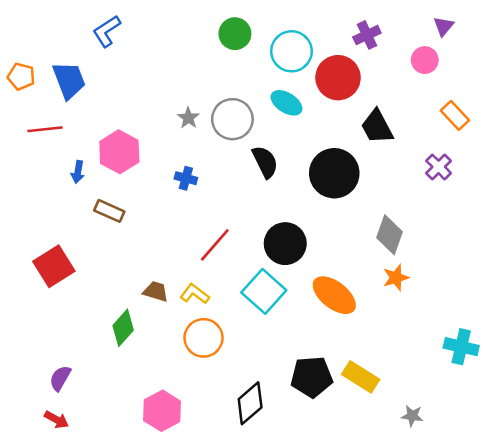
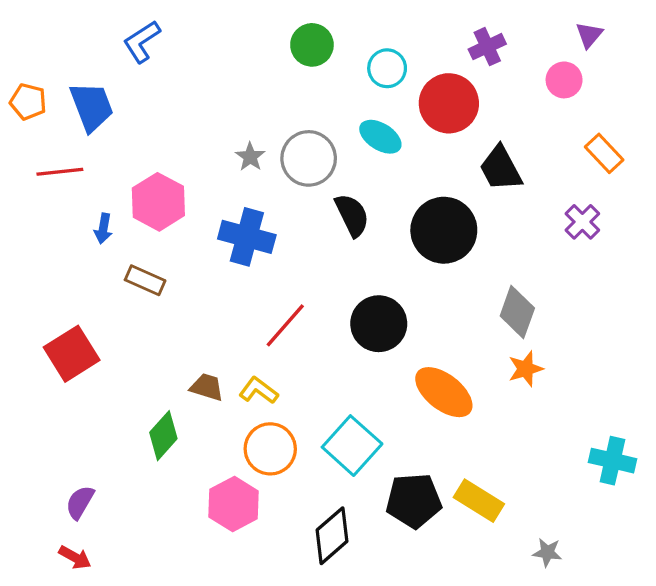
cyan circle: (292, 51) -> (387, 68), size x0.7
blue cross: (186, 178) -> (247, 237), size x1.8
cyan square: (264, 291) -> (352, 446), moved
pink hexagon: (162, 411) -> (234, 504), moved

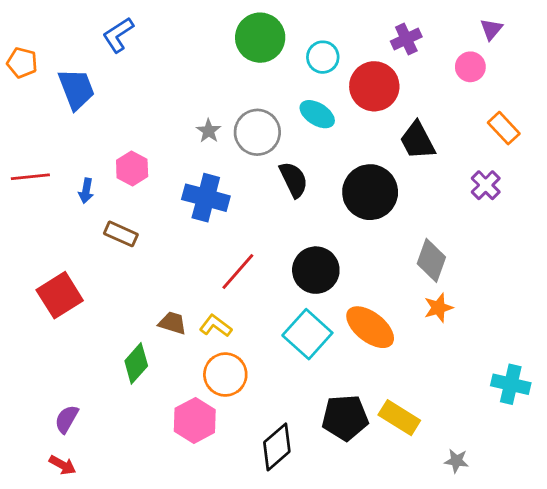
green circle: (312, 45) -> (260, 38), size x1.4
orange pentagon: (28, 102) -> (22, 63), moved
red line: (60, 172) -> (30, 177), moved
pink hexagon: (158, 202) -> (132, 168), size x0.7
cyan square: (352, 446) -> (307, 334), moved

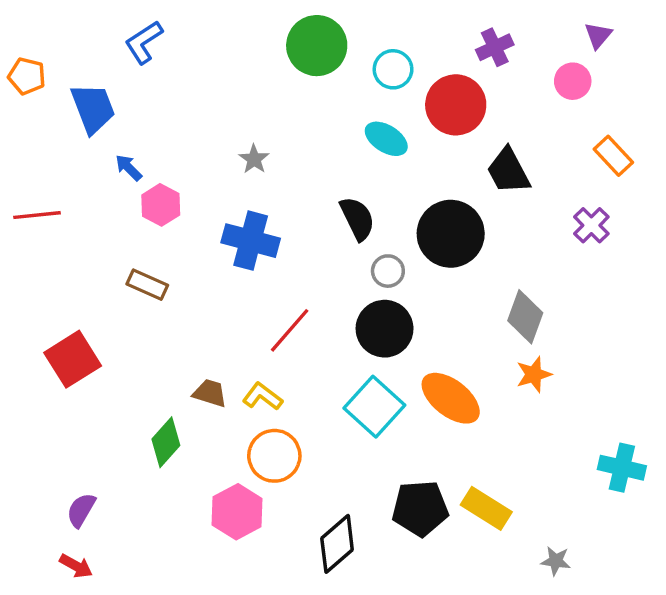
gray circle: (257, 132) -> (388, 271), moved, size x0.6
blue arrow: (86, 191) -> (129, 168), moved, turned 125

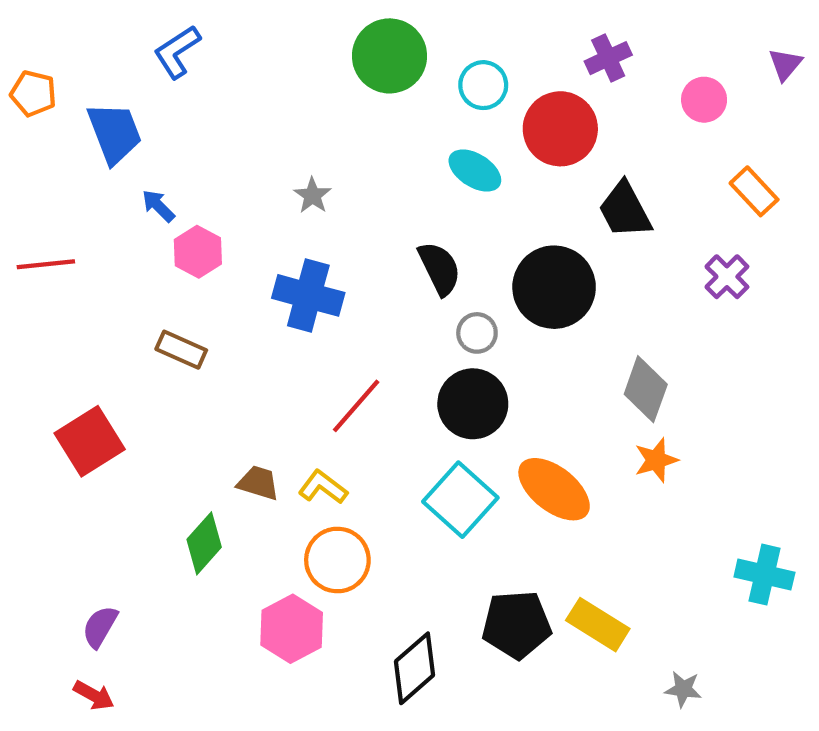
purple triangle: (598, 35) -> (785, 64), moved

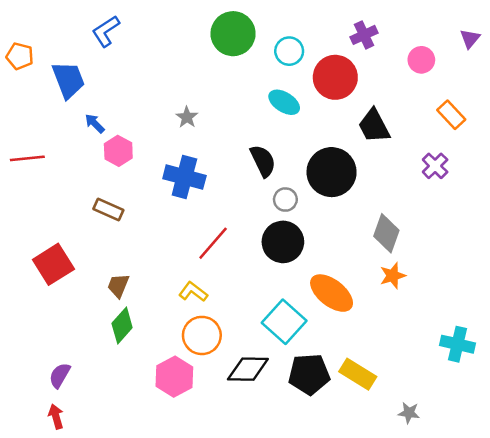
brown trapezoid: (258, 483) -> (118, 286), moved, turned -85
cyan square: (460, 500) -> (284, 322), moved
black diamond: (414, 668) -> (248, 369), moved, turned 42
red arrow: (94, 695) -> (56, 417), turned -135

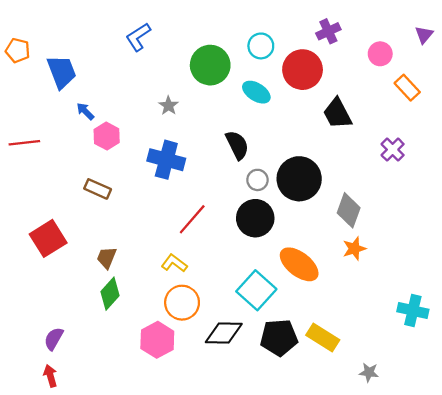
blue L-shape: (106, 31) -> (138, 37), moved
green circle: (233, 34) -> (210, 65), moved
orange rectangle: (451, 115) -> (407, 88), moved
black circle: (332, 172) -> (299, 179), moved

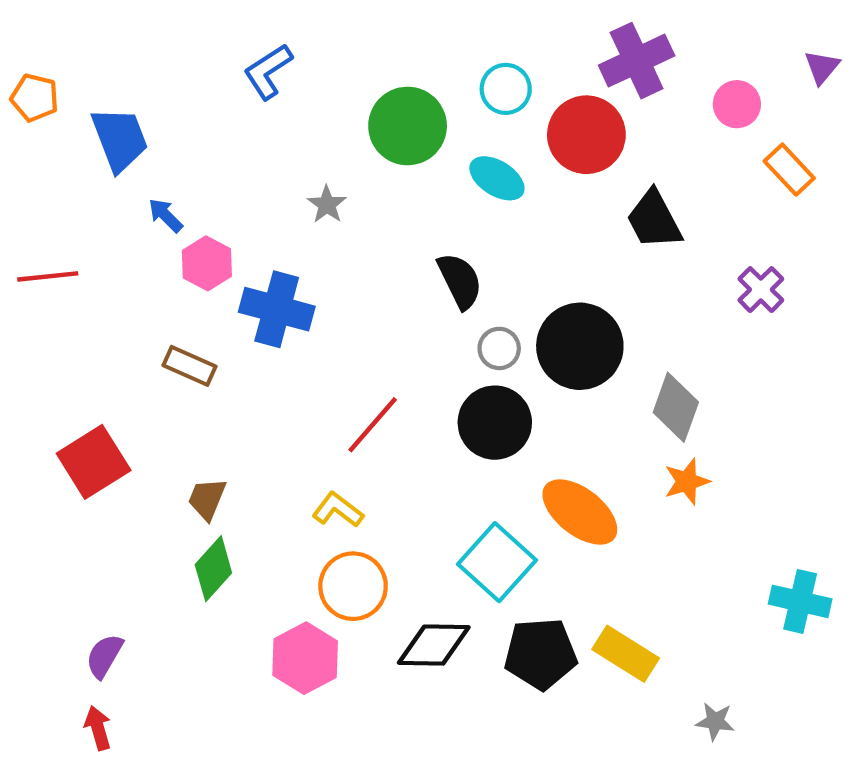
purple cross: (328, 31) -> (637, 61), size x1.5
blue cross: (166, 160) -> (277, 309), moved

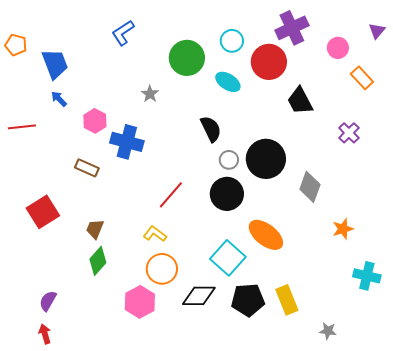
blue arrow: (165, 215) -> (59, 99), moved
orange star: (687, 481) -> (343, 229), moved
yellow rectangle: (626, 654) -> (287, 300), turned 36

